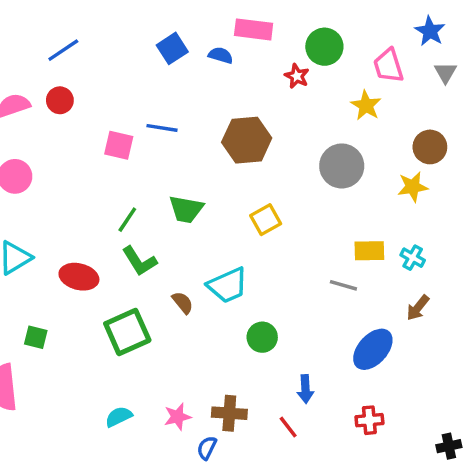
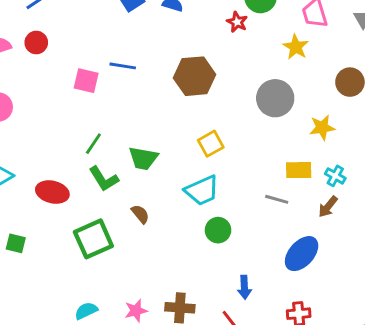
yellow star: (413, 187) -> (322, 128), moved
green trapezoid: (186, 209) -> (143, 158), moved
cyan trapezoid: (228, 285) -> (202, 191), moved
brown arrow: (418, 308) -> (328, 207), moved
green circle: (262, 337) -> (218, 230), moved

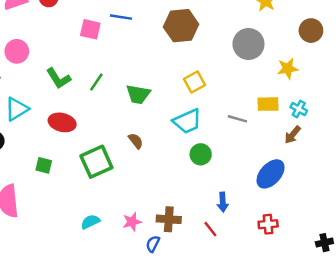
green L-shape: (104, 179) -> (58, 78), moved
gray line: (277, 199) -> (237, 119), moved
green square: (16, 243) -> (44, 165), moved

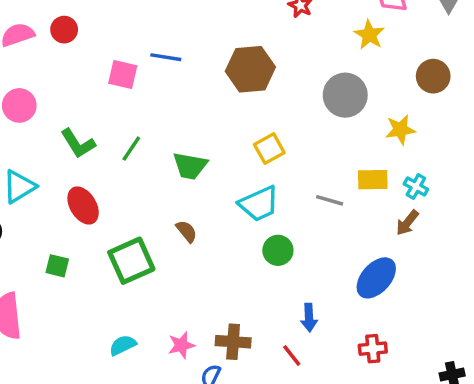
red ellipse: (62, 122) -> (83, 205), turned 45

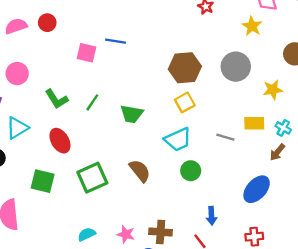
brown hexagon: (250, 69) -> (185, 68), moved
brown semicircle: (187, 231) -> (140, 171), moved, size x1.5
green square: (57, 266) -> (43, 181), size x1.5
pink star: (181, 345) -> (126, 234), turned 30

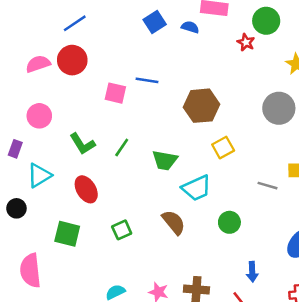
red circle: (47, 23) -> (72, 60), size x1.5
brown hexagon: (185, 68) -> (202, 106), moved
cyan trapezoid: (178, 139) -> (196, 188), moved
green square: (92, 178) -> (122, 230), size x0.6

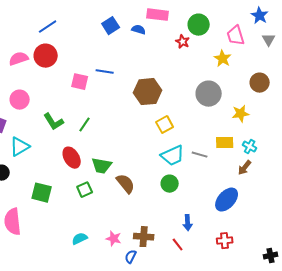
green trapezoid: (165, 160) -> (102, 166), moved
cyan trapezoid: (196, 188) -> (173, 156), moved
red ellipse: (86, 189) -> (72, 158), moved

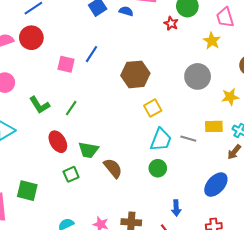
blue line: (105, 72) -> (92, 54), turned -66
cyan trapezoid: (173, 156) -> (161, 140), turned -45
green square: (42, 193) -> (27, 191), moved

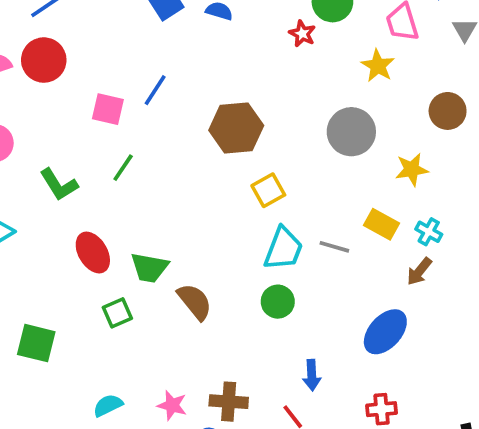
green line: (71, 108) -> (123, 168), moved
yellow rectangle: (214, 126) -> (382, 224), turned 30

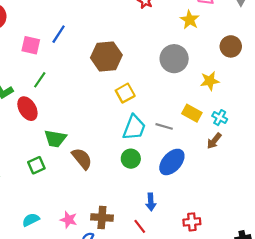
red ellipse: (93, 253) -> (27, 109), moved
blue ellipse: (385, 332) -> (172, 162), moved

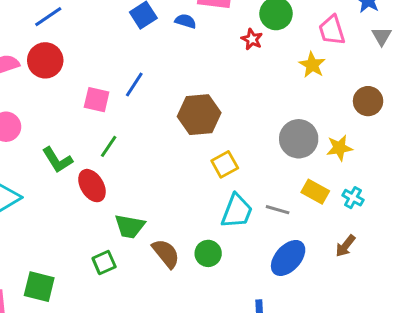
gray circle: (174, 59) -> (299, 139), moved
brown arrow: (214, 141) -> (345, 246), moved
green circle: (131, 159) -> (208, 253), moved

